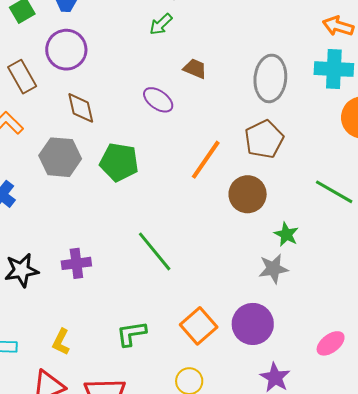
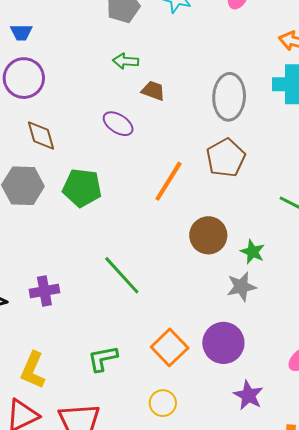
green arrow: (161, 24) -> (126, 61), moved, turned 50
brown circle: (248, 194) -> (208, 235), moved
yellow L-shape: (61, 342) -> (33, 370), size x1.4

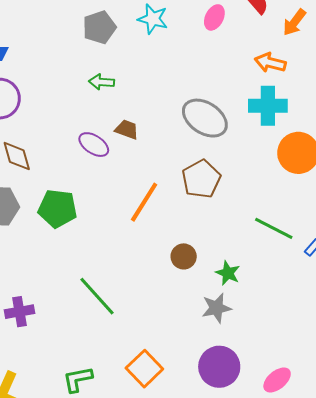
brown trapezoid: (153, 91) -> (127, 129), moved
gray ellipse: (229, 97) -> (205, 118), turned -60
brown circle: (208, 235) -> (184, 256), size x0.7
purple circle: (223, 343) -> (219, 367), moved

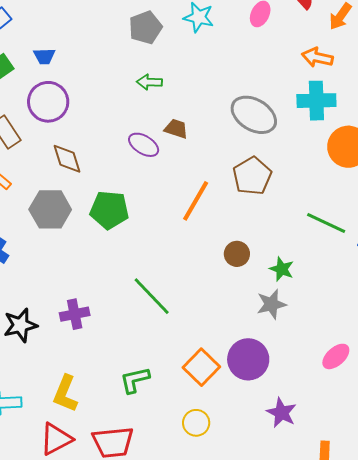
purple circle: (219, 367) -> (248, 359), moved
pink ellipse: (277, 380) -> (336, 356), moved

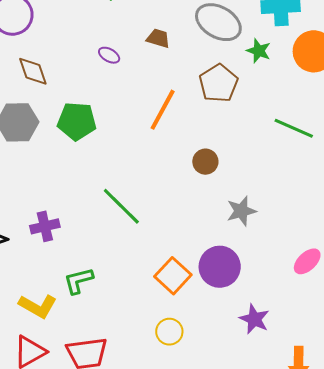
brown trapezoid: (176, 129) -> (158, 38), moved
purple ellipse: (144, 145) -> (109, 55), size x0.7
green star: (282, 269) -> (259, 51), moved
green L-shape: (135, 380) -> (78, 281), moved
yellow L-shape: (65, 394) -> (38, 306), turned -81

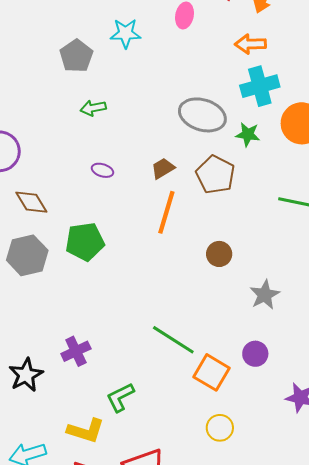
brown trapezoid: (158, 38) -> (163, 168), moved, turned -35
green line: (121, 206) -> (173, 340), moved
purple circle: (220, 267) -> (255, 354), size x0.6

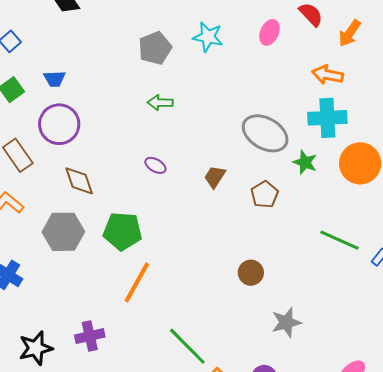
brown trapezoid: (163, 168) -> (215, 177), turned -40
brown pentagon: (215, 175) -> (265, 194), size x0.7
orange line: (166, 212) -> (137, 282), moved

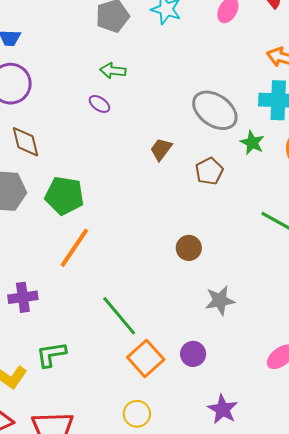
purple ellipse: (155, 165) -> (99, 104), moved

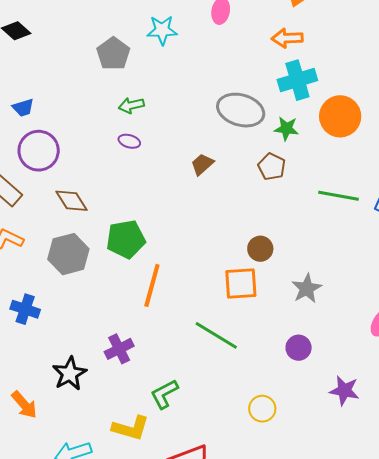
brown trapezoid: (161, 149) -> (202, 164), turned 30
brown pentagon: (209, 171) -> (272, 167), moved
orange square: (146, 358) -> (241, 283), moved, turned -33
yellow circle: (137, 414) -> (262, 409), moved

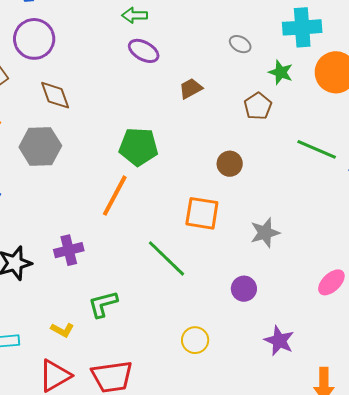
gray ellipse: (241, 110) -> (240, 44), size x0.5
purple ellipse: (129, 141) -> (144, 51), moved, size x1.4
green pentagon: (126, 239) -> (138, 147), moved
brown circle: (260, 249) -> (230, 164), moved
yellow L-shape: (131, 428) -> (62, 330), size x0.6

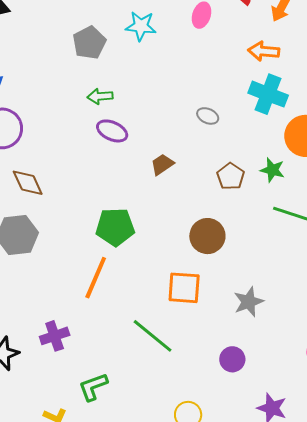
cyan cross: (302, 27) -> (268, 94), turned 30
green star: (281, 72) -> (272, 170), moved
brown circle: (230, 164) -> (207, 236), size x1.4

